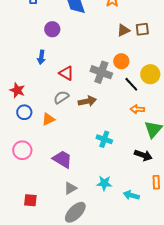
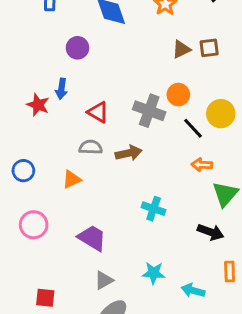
red star: (17, 90) -> (38, 105), moved
gray semicircle: (61, 97) -> (91, 147), turned 35
blue circle: (24, 112) -> (23, 171), moved

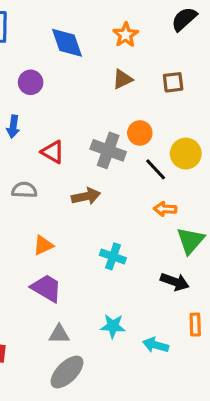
brown triangle: (181, 49) -> (122, 79), moved
gray semicircle: (91, 147) -> (24, 190), moved
orange triangle: (72, 179) -> (43, 245), moved
gray triangle: (104, 280) -> (59, 334), turned 30

